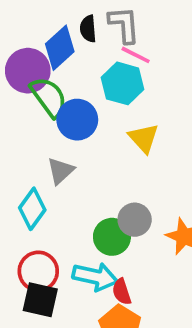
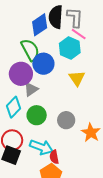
black semicircle: (88, 29) -> (56, 17), size x1.6
purple circle: (28, 71) -> (21, 74), moved
green circle: (112, 237) -> (37, 115), moved

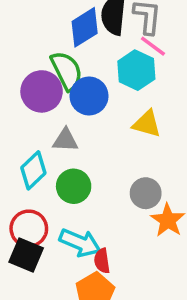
purple circle: (21, 74) -> (42, 91), moved
yellow triangle: (77, 78) -> (147, 124), turned -42
gray triangle: (31, 89) -> (65, 140), turned 35
gray circle: (66, 120) -> (146, 193), moved

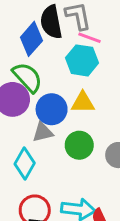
blue circle: (89, 96) -> (52, 109), moved
yellow triangle: (147, 124) -> (83, 103), moved
green circle: (74, 186) -> (79, 145), moved

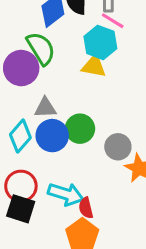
yellow triangle: (83, 103) -> (94, 66), moved
blue circle: (52, 109) -> (52, 136), moved

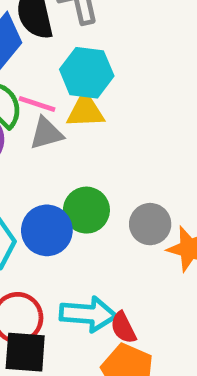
pink line: (113, 21) -> (37, 104), moved
gray triangle: (45, 108) -> (46, 133), moved

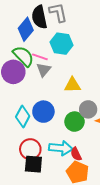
yellow triangle: (85, 111) -> (72, 85), moved
gray triangle: (46, 133) -> (44, 70), turned -35
green circle: (86, 210) -> (74, 122), moved

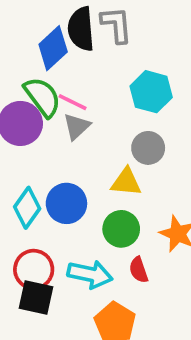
cyan hexagon: (61, 44) -> (151, 92), moved
yellow triangle: (72, 85) -> (126, 182), moved
gray circle: (88, 109) -> (148, 148), moved
red semicircle: (76, 154) -> (139, 270), moved

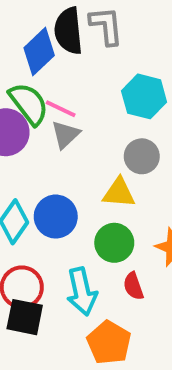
cyan arrow: (90, 274) -> (82, 292), turned 66

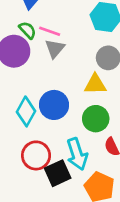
green semicircle: (29, 104) -> (28, 30), size x0.6
black square: (25, 317) -> (58, 173), moved, turned -30

